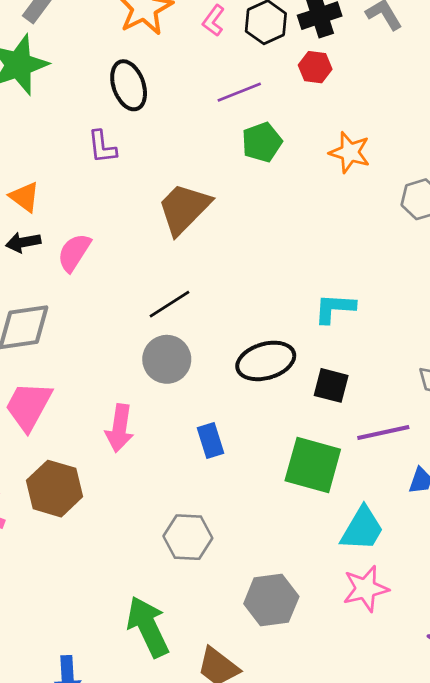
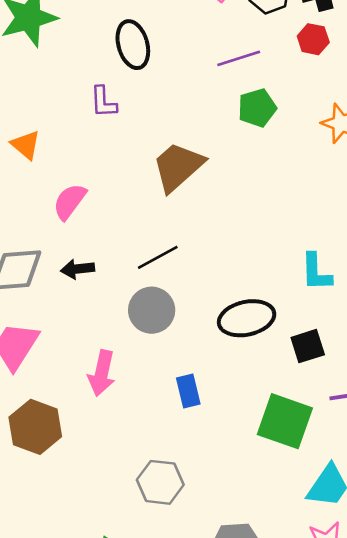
black arrow: (23, 242) -> (78, 269), moved
cyan L-shape: (335, 308) -> (316, 272), turned -99
black square: (331, 385) -> (308, 346), turned -36

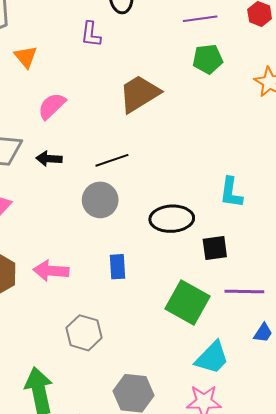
pink arrow: (102, 373) -> (51, 271), moved, turned 72

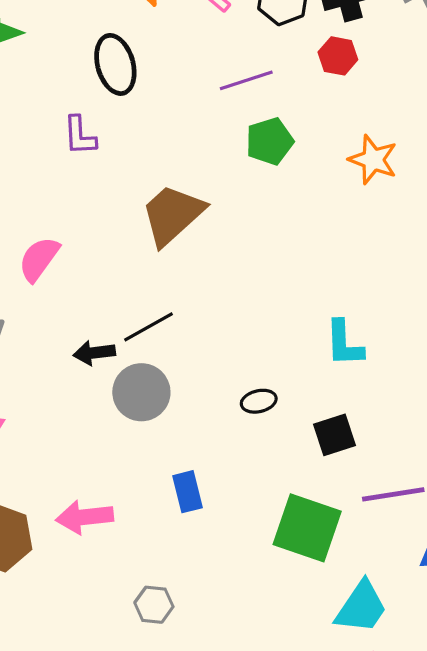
black arrow: (49, 159) -> (94, 353), moved
black ellipse: (172, 219) -> (259, 401), size x0.5
gray hexagon: (84, 333) -> (154, 605), size x0.7

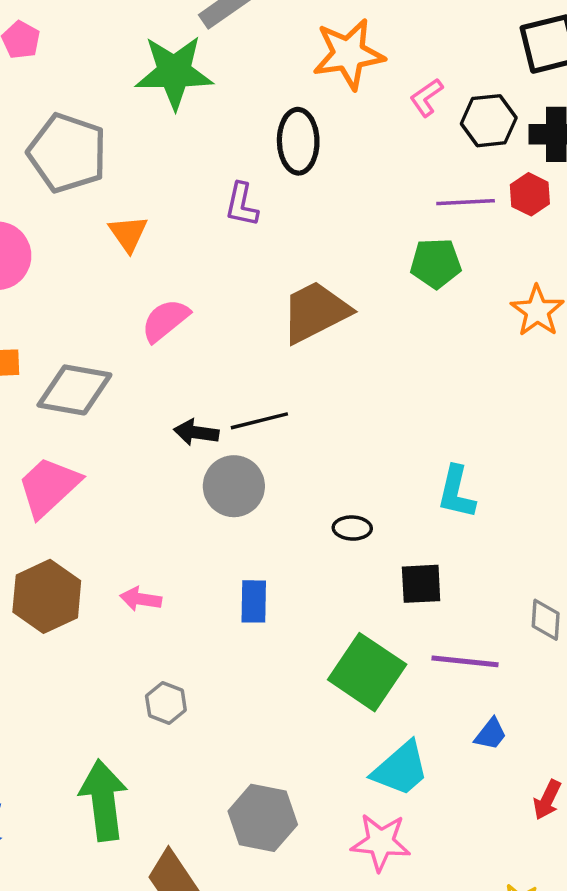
purple line: (246, 80) -> (466, 202), moved
pink arrow: (85, 517) -> (141, 599), size x0.7
gray hexagon: (154, 605) -> (166, 703), moved

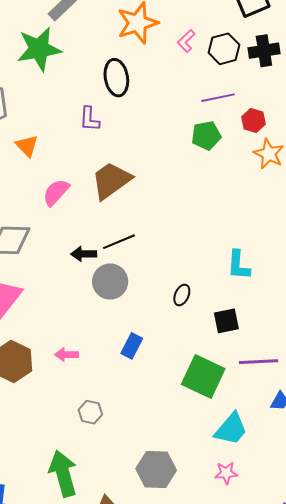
red hexagon: (530, 194) -> (254, 120), moved
brown trapezoid: (315, 312) -> (111, 180), moved
black ellipse: (352, 528) -> (182, 295), turned -60
blue rectangle: (254, 601) -> (132, 346), turned 35
pink star: (381, 842) -> (226, 473), size x0.7

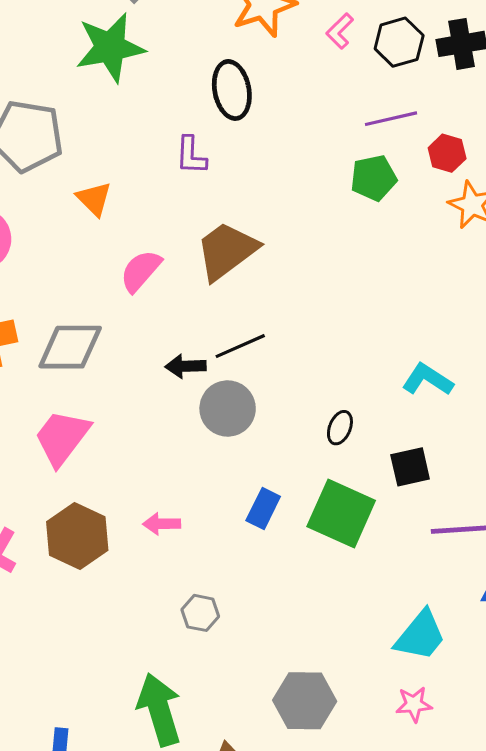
cyan L-shape: (238, 265) -> (428, 380), turned 120
green square: (203, 376) -> (341, 514), moved

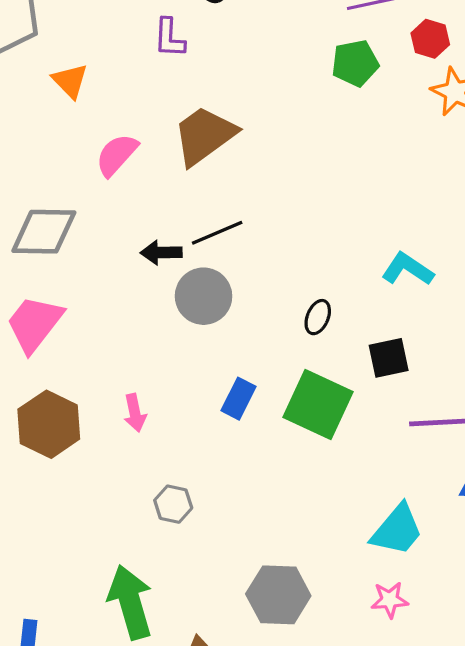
pink arrow: (162, 524) -> (135, 413), turned -102

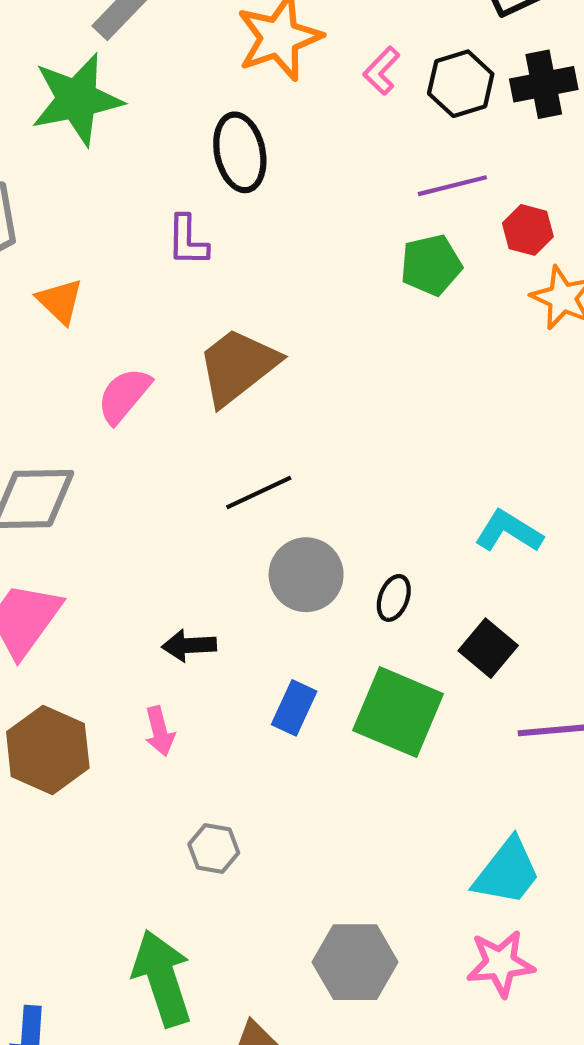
black arrow: (161, 253) -> (189, 645), moved
gray circle: (204, 296) -> (306, 575), moved
black square: (389, 358) -> (488, 648), turned -36
pink star: (390, 600) -> (500, 963), size x1.4

